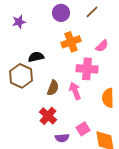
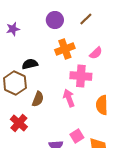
brown semicircle: (53, 88) -> (38, 99), moved
red cross: (48, 116) -> (19, 123), moved

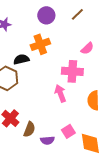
orange cross: (65, 49) -> (40, 44), moved
brown semicircle: (38, 99) -> (29, 129), moved

